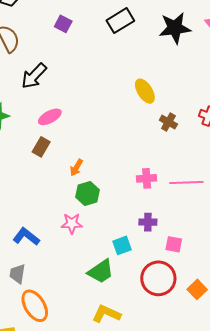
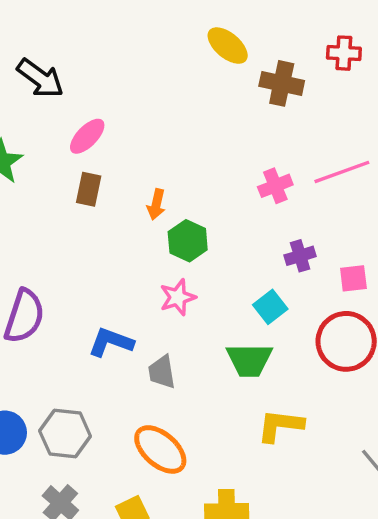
black arrow: (34, 76) -> (40, 78), turned -80
brown cross: (168, 122) -> (282, 83), size x1.4
green trapezoid: (101, 271) -> (249, 360), turned 52
gray trapezoid: (17, 274) -> (162, 372), moved

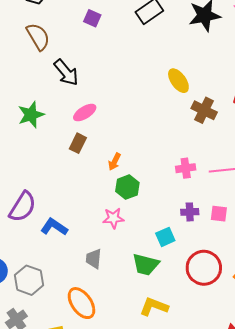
pink square: (353, 278) -> (219, 214), moved
blue L-shape: (111, 342) -> (54, 227), moved

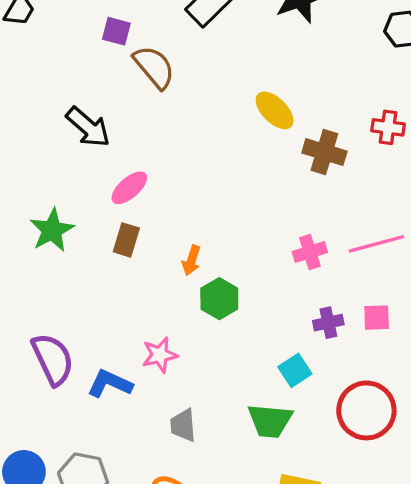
brown semicircle: (38, 37) -> (154, 67), moved
green star: (31, 115) -> (52, 230), moved
purple semicircle: (23, 207) -> (53, 359), turned -48
pink star: (113, 218) -> (160, 355), moved

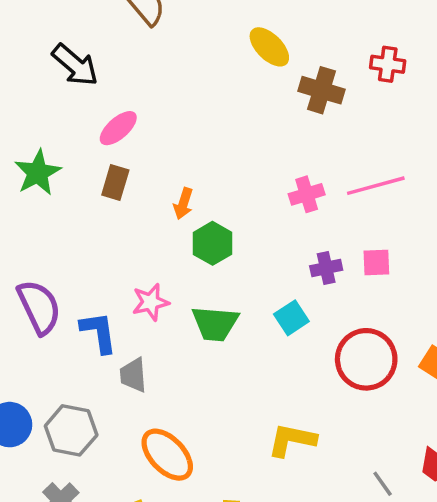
blue L-shape: (110, 384) -> (99, 332), turned 57
green trapezoid: (270, 421) -> (215, 324), moved
gray trapezoid: (183, 425) -> (133, 375), moved

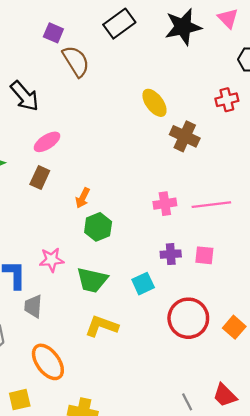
red cross: (388, 64) -> (227, 100), moved, turned -30
yellow L-shape: (292, 440) -> (102, 326), moved

